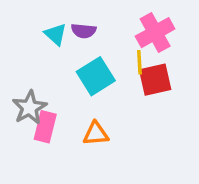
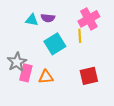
cyan triangle: (56, 34) -> (32, 20), turned -32
red square: (155, 80) -> (89, 76), moved
orange triangle: (96, 134) -> (46, 77), moved

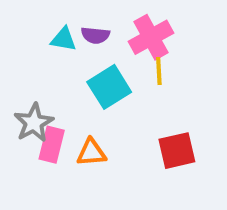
pink cross: (89, 19) -> (151, 37), moved

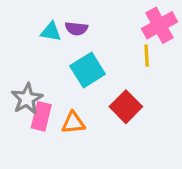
pink cross: (151, 37) -> (159, 25), moved
yellow line: (159, 71) -> (147, 56), moved
red square: (177, 151) -> (126, 107), moved, turned -32

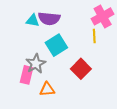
purple semicircle: (76, 29) -> (49, 18), size x1.5
gray star: (27, 99) -> (36, 64), moved
orange triangle: (73, 123) -> (47, 89), moved

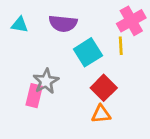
cyan triangle: (33, 21) -> (20, 25), moved
cyan square: (56, 45) -> (88, 52), moved
orange triangle: (47, 89) -> (101, 114), moved

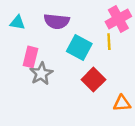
cyan square: (88, 52) -> (79, 47), turned -30
pink rectangle: (34, 96) -> (31, 57), moved
orange triangle: (101, 114) -> (122, 103), moved

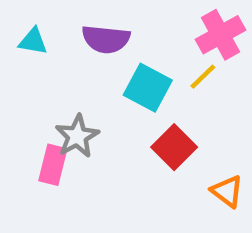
yellow line: (109, 42) -> (203, 77), turned 49
pink rectangle: (31, 57) -> (53, 165), moved
orange triangle: (122, 103) -> (227, 191), turned 42

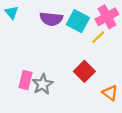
cyan triangle: (33, 41) -> (12, 13), moved, turned 40
cyan square: (148, 88) -> (78, 21), moved
gray star: (77, 136) -> (43, 84), moved

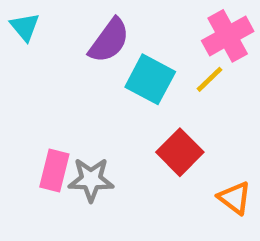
purple semicircle: (51, 19) -> (109, 41), turned -60
cyan square: (78, 21) -> (150, 79), moved
gray star: (43, 84) -> (91, 180), turned 30

